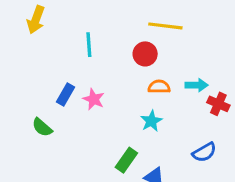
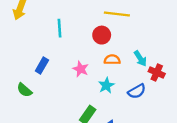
cyan arrow: (197, 85) -> (140, 58), turned 56
pink star: (94, 99) -> (81, 69), moved
blue semicircle: (204, 152) -> (137, 91), moved

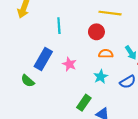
blue rectangle: (42, 66) -> (43, 59), size x1.5
pink star: (81, 69) -> (69, 64), moved

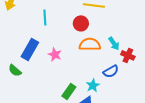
orange semicircle: (106, 54) -> (90, 44), size x1.5
cyan star: (101, 77) -> (93, 85), moved

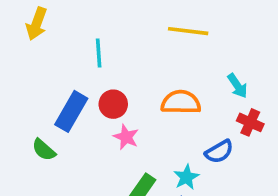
red circle: (81, 23) -> (113, 104), moved
cyan arrow: (114, 43) -> (237, 86), moved
pink star: (55, 54) -> (126, 137), moved

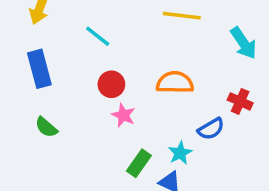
cyan line: (99, 53) -> (98, 36), turned -48
cyan arrow: (237, 86) -> (244, 43), moved, size x1.4
blue rectangle: (71, 111) -> (39, 69), moved, turned -45

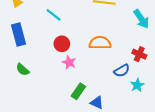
cyan star: (180, 153) -> (137, 85), moved

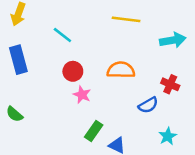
cyan arrow: (141, 19) -> (173, 40), turned -66
green semicircle: (23, 70) -> (14, 114), moved
cyan star: (137, 85) -> (168, 136), moved

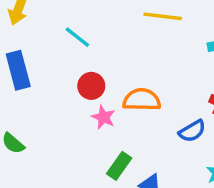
orange semicircle: (121, 70) -> (142, 100), moved

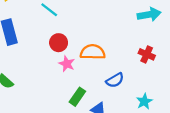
blue semicircle: (192, 131) -> (115, 80), moved

